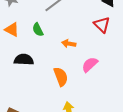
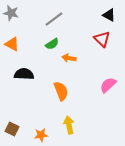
green semicircle: (38, 30) -> (52, 44), moved, turned -96
pink semicircle: (90, 65) -> (108, 85), moved

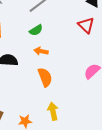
orange arrow: (69, 58) -> (41, 51), moved

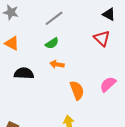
orange semicircle: (45, 77) -> (77, 90), moved

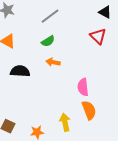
pink semicircle: (108, 84) -> (83, 87), moved, turned -54
orange semicircle: (77, 90) -> (89, 110), moved

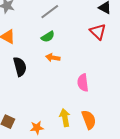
black semicircle: (20, 71) -> (20, 67), turned 72
orange semicircle: (89, 110) -> (89, 120), moved

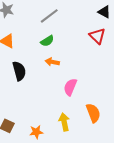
pink semicircle: (83, 83) -> (70, 87), moved, turned 30
orange semicircle: (89, 120) -> (93, 113), moved

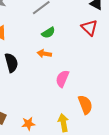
green semicircle: (47, 41) -> (48, 33), moved
yellow arrow: (64, 122) -> (63, 123), moved

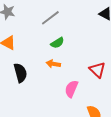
red triangle: (89, 28) -> (97, 70), moved

